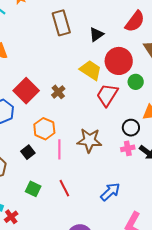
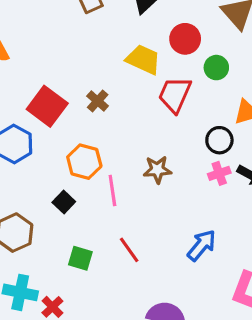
red circle: (119, 61) -> (185, 39), size x0.7
brown star: (89, 140) -> (157, 170), size x0.7

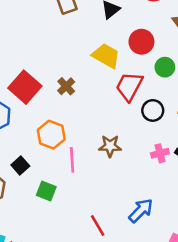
black circle: (219, 140) -> (153, 110), moved
black square: (64, 202) -> (20, 165), moved
red line: (129, 250) -> (98, 225), moved
green square: (80, 258) -> (46, 191), moved

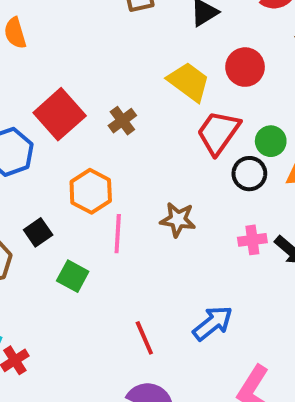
green circle: (165, 67) -> (271, 141), moved

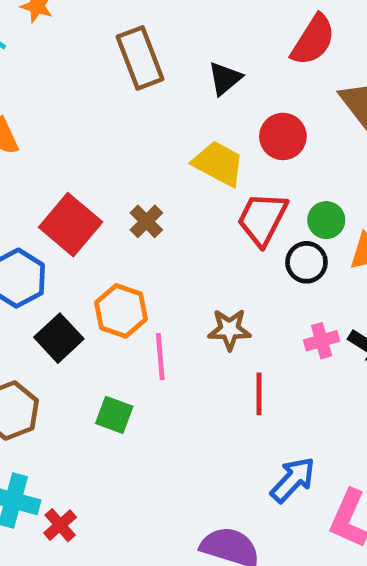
black square: (38, 232) -> (59, 338), moved, size x1.4
blue arrow: (213, 323) -> (293, 480), moved
red line: (144, 338) -> (259, 394), moved, turned 32

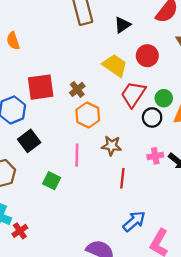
red square: (71, 225) -> (41, 87), turned 36
orange hexagon: (121, 311) -> (88, 115), moved

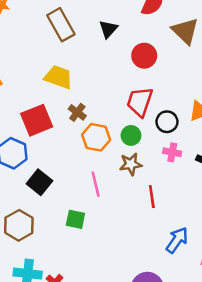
yellow trapezoid: (115, 65) -> (58, 77), moved
green circle: (164, 98) -> (131, 135), moved
pink cross: (155, 156) -> (172, 152), moved, turned 35

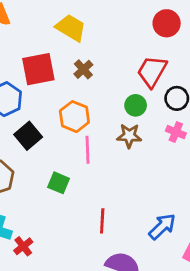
orange hexagon: (96, 137) -> (74, 117), moved
red line: (152, 197) -> (102, 221), moved

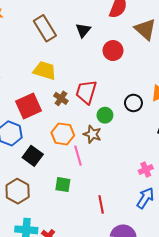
red trapezoid: (152, 71) -> (86, 92), moved
pink cross: (176, 132) -> (146, 169), moved, turned -32
brown star: (129, 136) -> (92, 134), moved, turned 30

